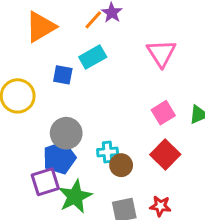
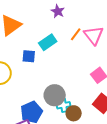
orange line: (93, 20) -> (76, 34), moved
gray circle: (66, 133) -> (55, 95), moved

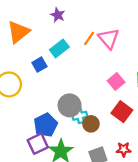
purple star: (58, 11) -> (58, 15), moved
blue square: (29, 56) -> (39, 65), turned -32

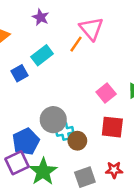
pink triangle: (109, 39) -> (91, 29), moved
red square: (122, 112) -> (112, 127), turned -30

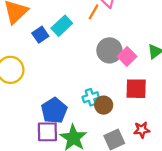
blue square: (20, 73) -> (40, 35), moved
gray circle: (53, 120) -> (109, 50), moved
purple square: (17, 163) -> (47, 132), turned 30

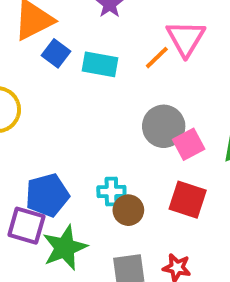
cyan rectangle: (62, 26) -> (100, 64), turned 36
blue square: (40, 35) -> (56, 53), moved, turned -35

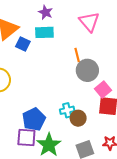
orange line: (157, 58) -> (77, 55), moved, turned -48
cyan rectangle: (100, 64) -> (44, 32), moved
pink square: (189, 144) -> (103, 90), moved

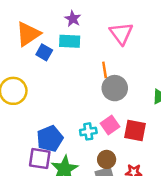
pink square: (103, 90) -> (110, 125), moved
brown circle: (78, 118) -> (107, 159), moved

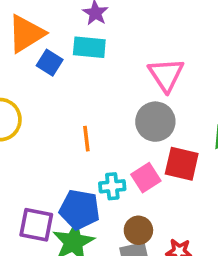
pink triangle: (121, 33) -> (166, 75), moved
orange line: (105, 70) -> (86, 139), moved
red square: (135, 131) -> (182, 164), moved
blue pentagon: (50, 139) -> (79, 210), moved, turned 30

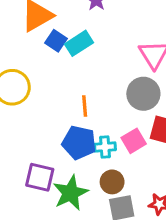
cyan rectangle: (89, 47) -> (79, 43), moved, turned -40
blue pentagon: (79, 210) -> (79, 143), moved
brown circle: (138, 230) -> (112, 182), moved

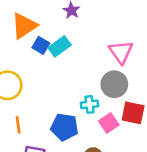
orange line: (85, 106) -> (18, 125), moved
cyan cross: (105, 147) -> (89, 104), moved

